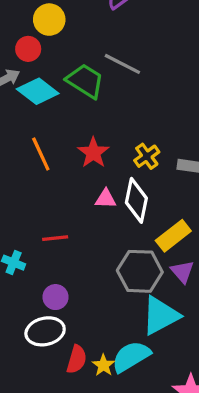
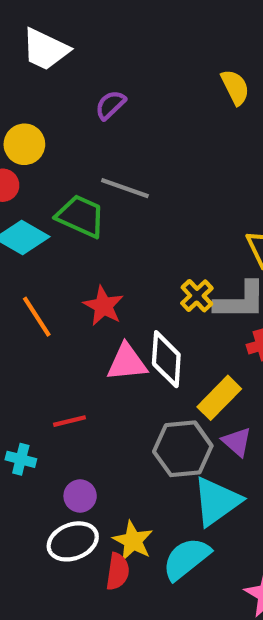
yellow cross: (147, 156) -> (197, 296), moved
pink triangle: (106, 199) -> (127, 362), size x1.5
yellow star: (103, 365) -> (133, 541), moved, size x1.4

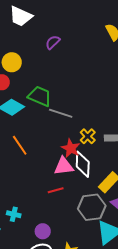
gray line: (125, 188) -> (61, 113), moved
yellow cross: (197, 296) -> (88, 136), moved
red star: (103, 306) -> (71, 148), moved
red line: (69, 421) -> (56, 190), moved

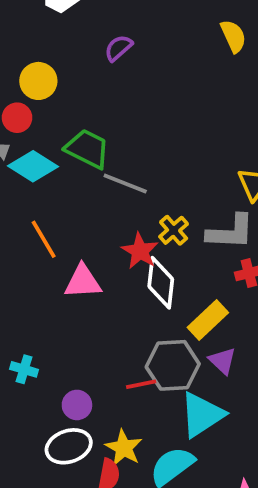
pink triangle: (64, 166) -> (83, 282), moved
red line: (56, 190) -> (141, 384), moved

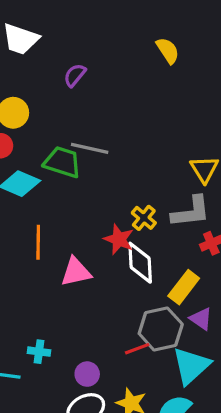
gray line: (125, 183) -> (90, 148), moved
orange line: (44, 239) -> (38, 242), turned 40

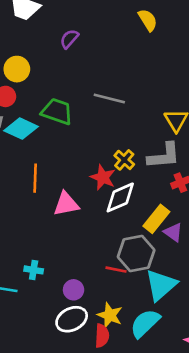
gray line: (90, 148) -> (109, 98), moved
white diamond: (140, 263) -> (120, 197), turned 68
purple triangle: (201, 319) -> (173, 232), moved
red line: (137, 349) -> (116, 270), turned 30

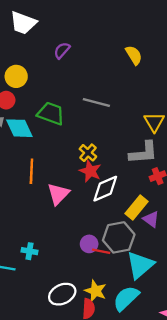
yellow semicircle: (148, 20) -> (134, 55), moved
cyan diamond: (21, 129) -> (19, 128), turned 40
yellow cross: (124, 160) -> (88, 153), moved
pink triangle: (66, 204) -> (58, 194), turned -35
purple circle: (74, 290) -> (89, 244), moved

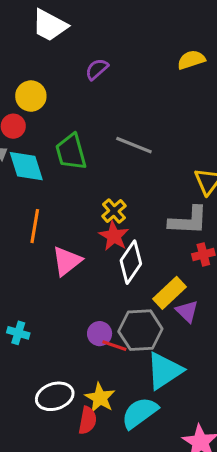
yellow semicircle: (134, 55) -> (191, 60), moved, turned -84
green trapezoid: (51, 113) -> (71, 152), turned -132
white diamond: (105, 189) -> (131, 262), turned -40

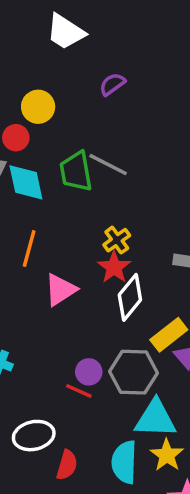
gray line: (134, 145) -> (108, 165), moved
red line: (114, 346) -> (79, 391), moved
cyan triangle: (164, 371) -> (155, 419), turned 30
yellow star: (100, 398) -> (167, 455), moved
cyan semicircle: (140, 413) -> (124, 462), turned -57

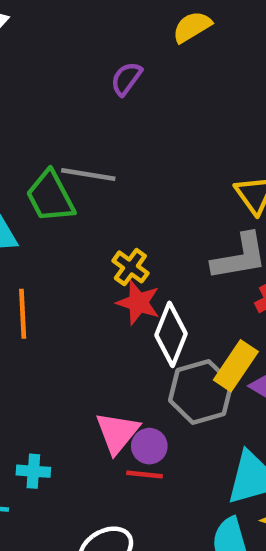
purple semicircle: (112, 84) -> (126, 79), moved
pink triangle: (60, 290) -> (117, 433), moved
gray hexagon: (134, 372) -> (201, 392), moved

